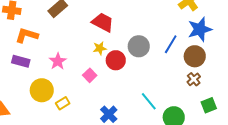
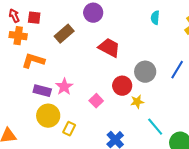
yellow star: (100, 48) -> (137, 102), moved
purple rectangle: (21, 61) -> (42, 91), moved
yellow rectangle: (63, 103) -> (69, 129), turned -32

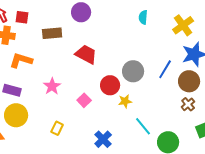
brown rectangle: (64, 34) -> (52, 33), turned 36
red trapezoid: (109, 48) -> (86, 54), moved
purple rectangle: (42, 91) -> (12, 90), moved
yellow circle: (48, 116) -> (16, 115), moved

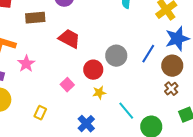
pink star: (52, 86) -> (26, 64), moved
yellow star: (125, 101) -> (99, 93), moved

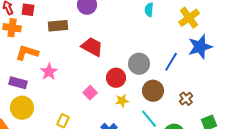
brown circle: (172, 66) -> (153, 91), moved
brown cross: (171, 89) -> (186, 99), moved

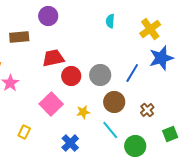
red trapezoid: (92, 47) -> (53, 58), turned -40
red circle: (116, 78) -> (71, 76), moved
pink square: (90, 93) -> (51, 104), size x1.6

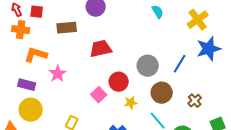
cyan semicircle: (110, 21) -> (158, 12), turned 144
red circle: (71, 76) -> (119, 82), moved
pink square: (51, 104) -> (99, 95), size x0.7

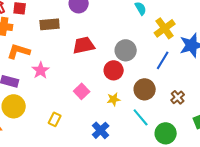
yellow cross: (198, 20) -> (165, 28), moved
gray circle: (148, 66) -> (126, 50), moved
red circle: (119, 82) -> (114, 70), moved

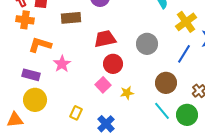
red circle: (114, 70) -> (113, 64), moved
yellow star: (114, 99) -> (127, 93), moved
blue cross: (101, 130) -> (106, 124), moved
green circle: (166, 133) -> (187, 115), moved

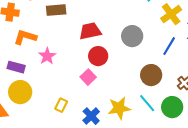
yellow star: (127, 93) -> (119, 108), moved, size x1.6

